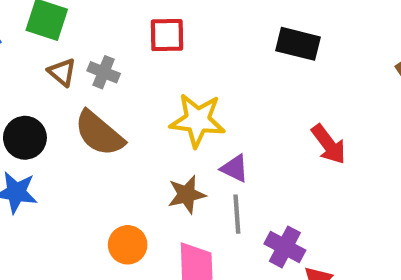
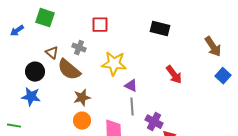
brown triangle: (62, 72) -> (52, 53), moved
gray cross: (104, 72) -> (79, 48), moved
brown star: (187, 195) -> (82, 98), moved

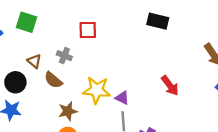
black rectangle: (160, 29) -> (158, 21), moved
yellow star: (114, 64) -> (97, 90), moved
brown semicircle: (69, 70) -> (53, 80), size x0.7

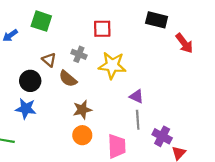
black rectangle: (158, 21) -> (157, 20), moved
red arrow: (170, 86) -> (184, 43), moved
yellow star: (97, 90) -> (112, 65), moved

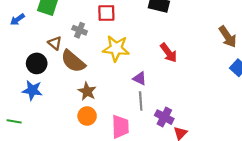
red arrow: (184, 43) -> (169, 53), moved
gray cross: (79, 54) -> (80, 30), moved
brown semicircle: (68, 79) -> (73, 61), size x1.4
brown star: (82, 110) -> (87, 91), turned -30

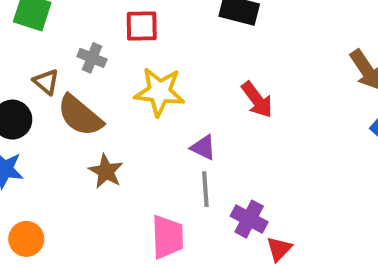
orange circle: (87, 116) -> (26, 239), moved

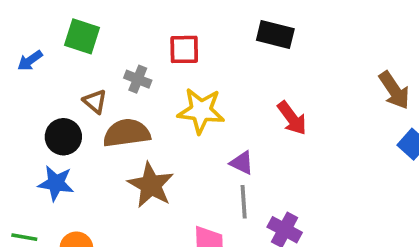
brown semicircle: (80, 116) -> (127, 133), turned 132
brown star: (106, 171) -> (151, 185), size x1.4

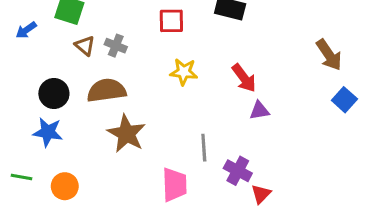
red square: (184, 49) -> (171, 21), moved
brown triangle: (95, 101) -> (85, 46), moved
yellow star: (201, 111) -> (184, 72), moved, size x0.7
purple triangle: (242, 163) -> (259, 110), moved, turned -35

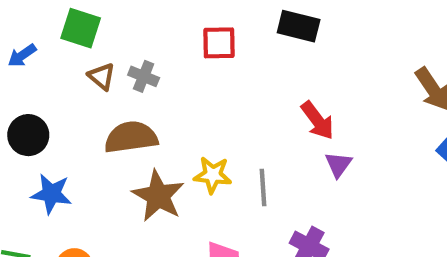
yellow star: (184, 72) -> (213, 175), moved
black circle: (54, 93) -> (28, 135), moved
purple triangle: (259, 110) -> (338, 164), turned -45
gray line: (204, 148) -> (263, 187), moved

